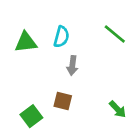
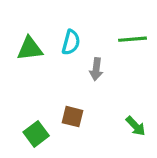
green line: (115, 34) -> (133, 39), turned -45
gray arrow: (72, 65) -> (96, 69), moved

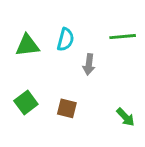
green square: (36, 134) -> (26, 102), moved

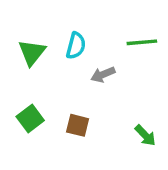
green triangle: (27, 45) -> (32, 52), turned -45
gray arrow: (89, 64) -> (103, 74), turned 60

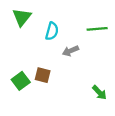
green triangle: (32, 52) -> (22, 17), moved
brown square: (78, 125) -> (43, 75), moved

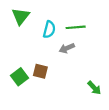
green line: (97, 29) -> (76, 27), moved

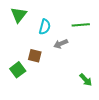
green line: (76, 27) -> (81, 25), moved
brown square: (40, 71) -> (35, 56), moved

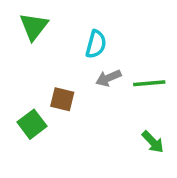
green line: (81, 25) -> (149, 83), moved
cyan semicircle: (45, 27) -> (96, 44), moved

